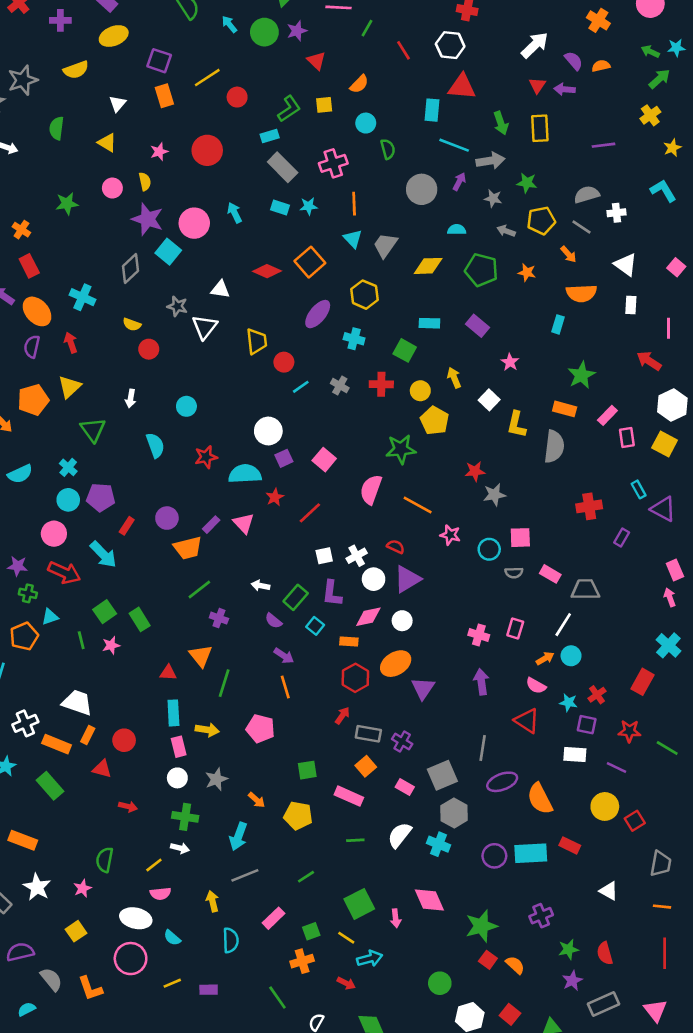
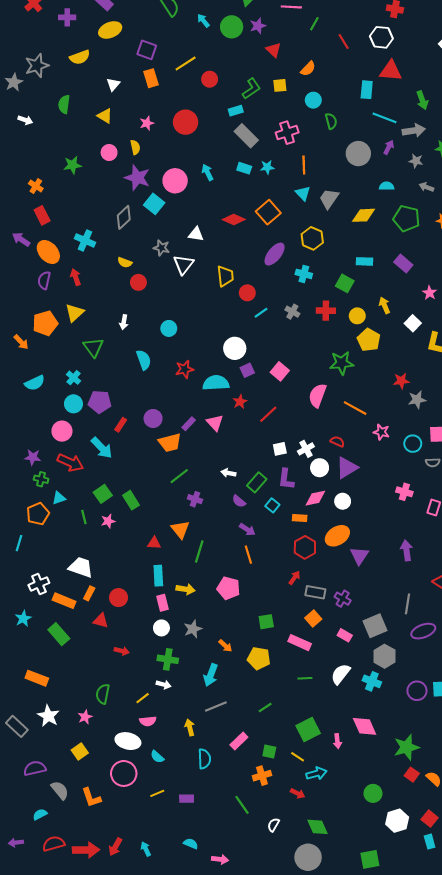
pink cross: (479, 635) -> (404, 492), moved
green square: (311, 931) -> (269, 752), turned 32

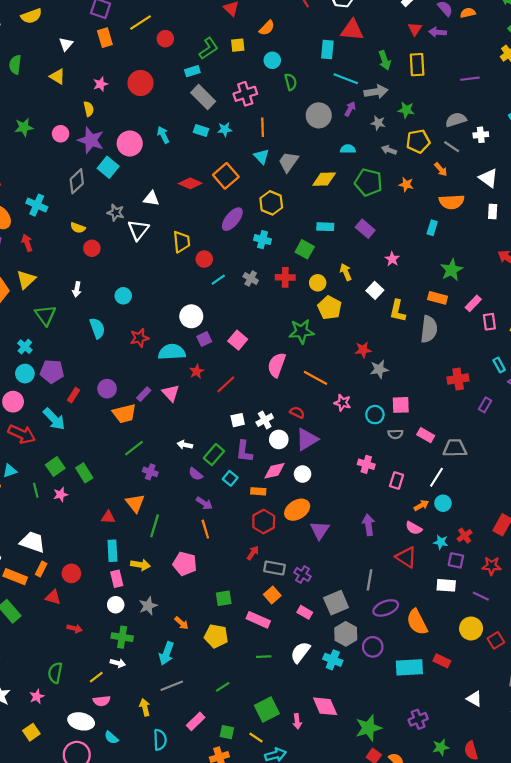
pink circle: (109, 153) -> (61, 134), moved
purple circle: (417, 691) -> (373, 647), moved

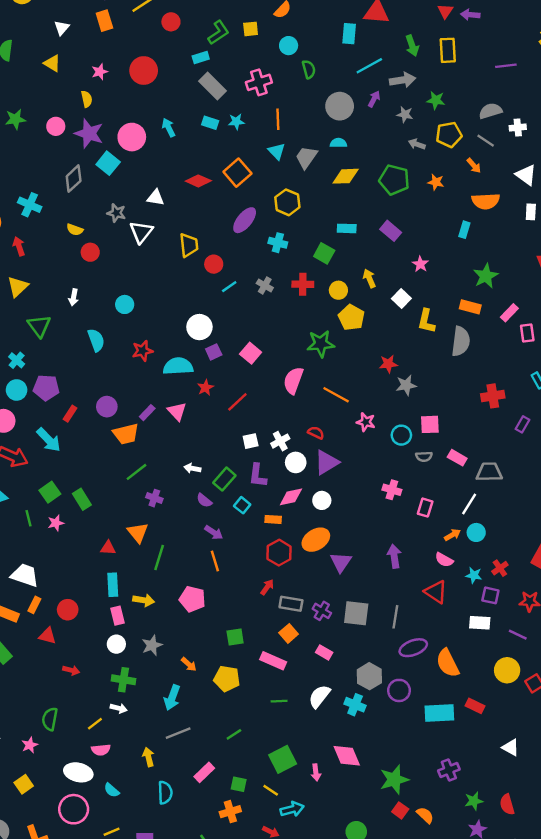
cyan line: (346, 79) -> (369, 66), turned -50
cyan semicircle: (348, 149) -> (338, 143), moved
gray square: (336, 603) -> (356, 613), moved, turned 30

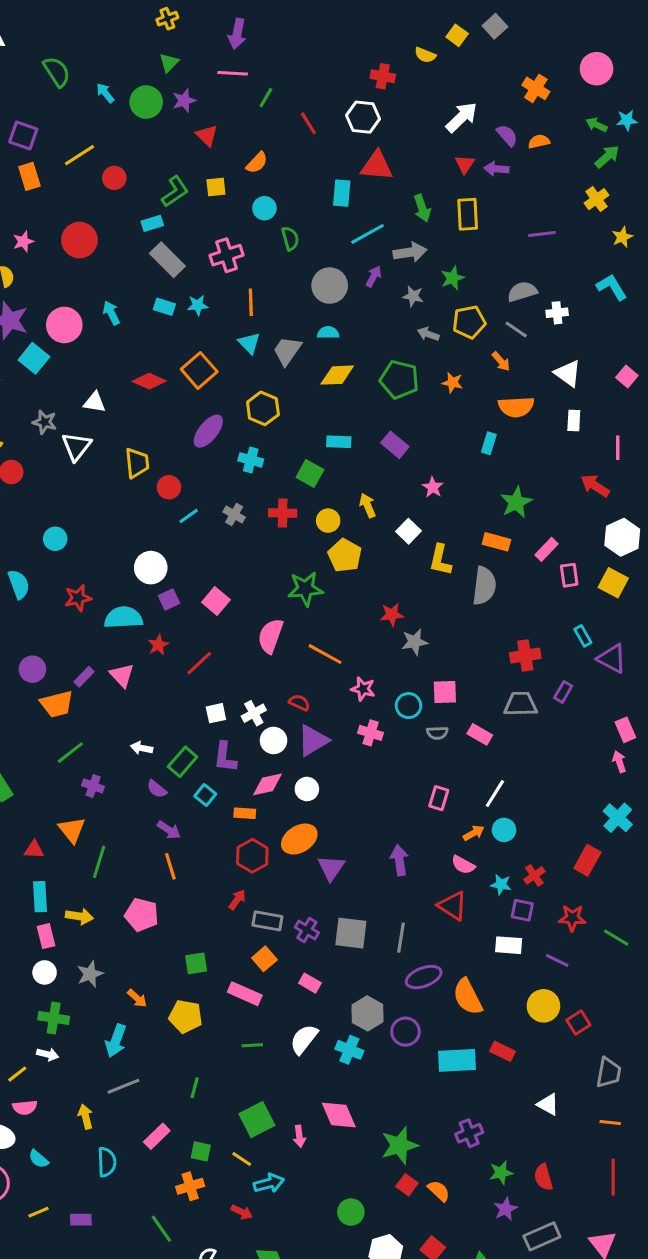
green star: (436, 100) -> (452, 278), turned -30
gray trapezoid: (489, 472) -> (521, 704), moved
pink cross: (392, 490) -> (371, 733), moved
green line: (234, 734) -> (195, 1088), turned -42

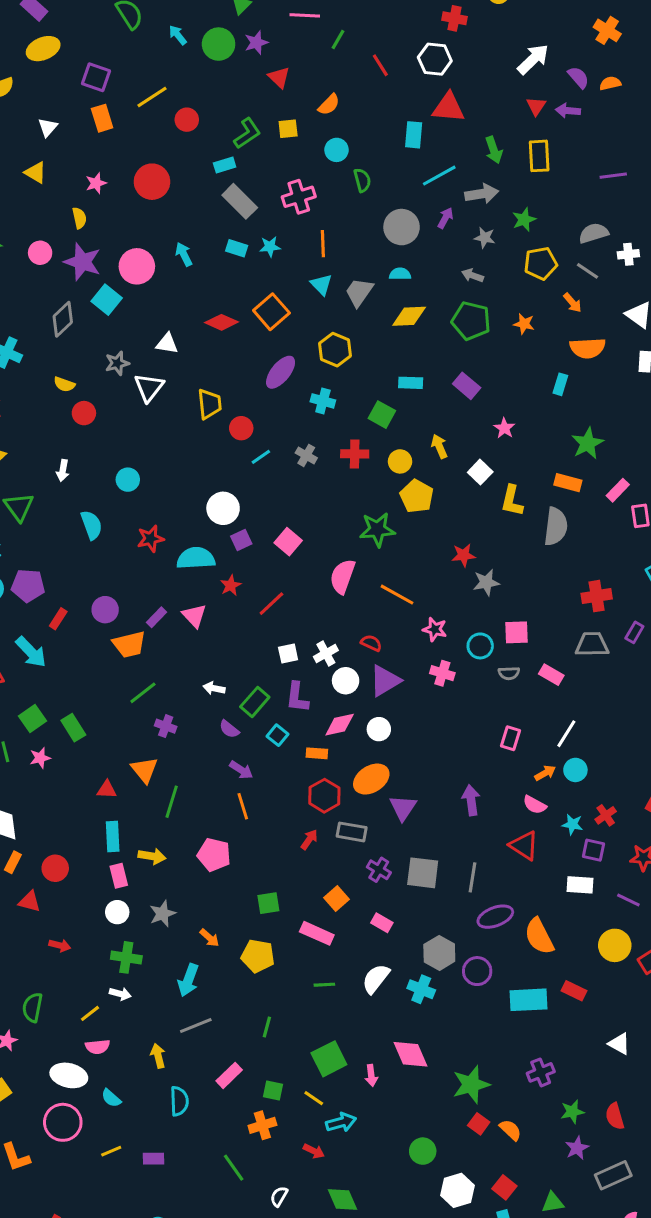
gray arrow: (428, 334) -> (473, 275), moved
gray star: (45, 422) -> (117, 363), turned -30
gray rectangle: (267, 921) -> (352, 832), moved

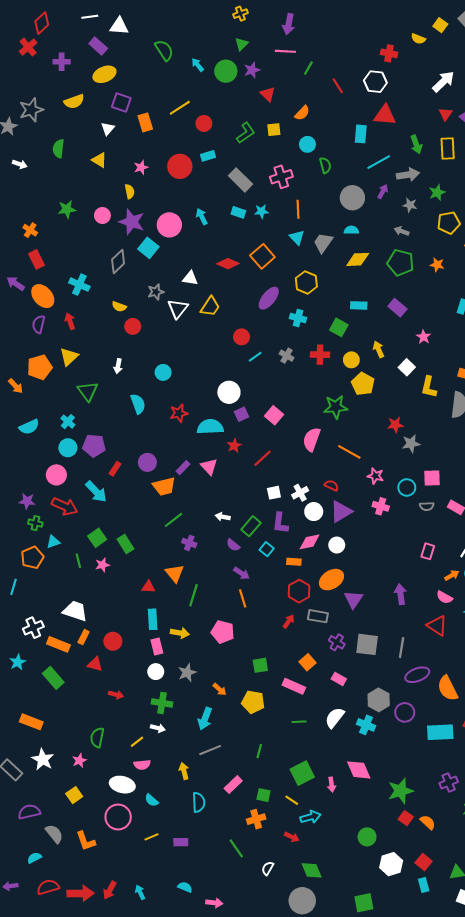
purple square: (96, 77) -> (121, 103), moved
cyan rectangle: (225, 165) -> (208, 156), moved
yellow trapezoid: (209, 404) -> (210, 307), moved, turned 40

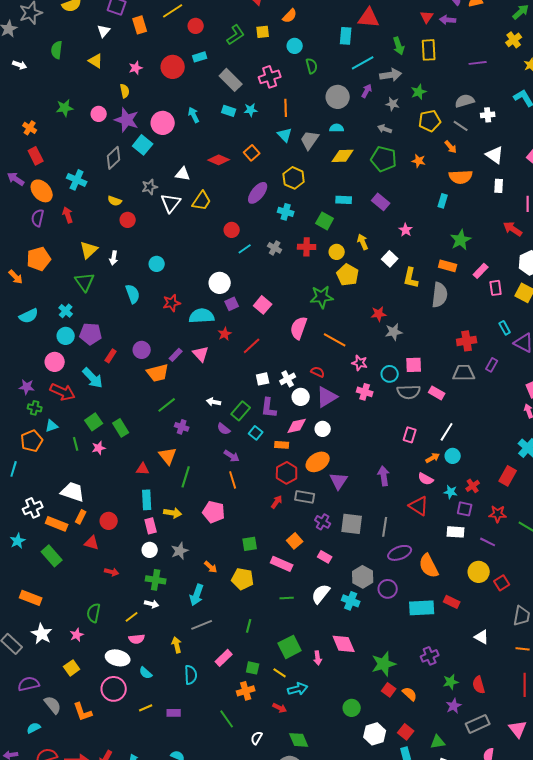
orange square: (262, 256) -> (252, 153), size x0.7
yellow triangle: (69, 357) -> (89, 250), moved
gray semicircle: (427, 506) -> (409, 392), size x1.6

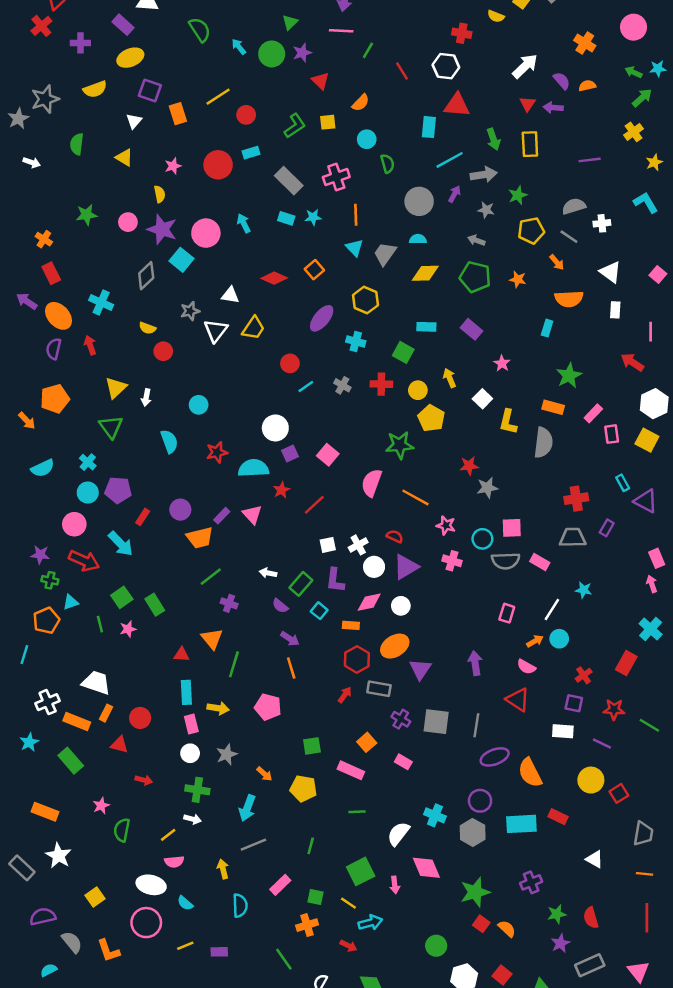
cyan star: (451, 492) -> (584, 590), moved
gray hexagon: (363, 577) -> (473, 832), moved
white semicircle: (321, 594) -> (398, 834), moved
pink star: (77, 635) -> (101, 806), moved

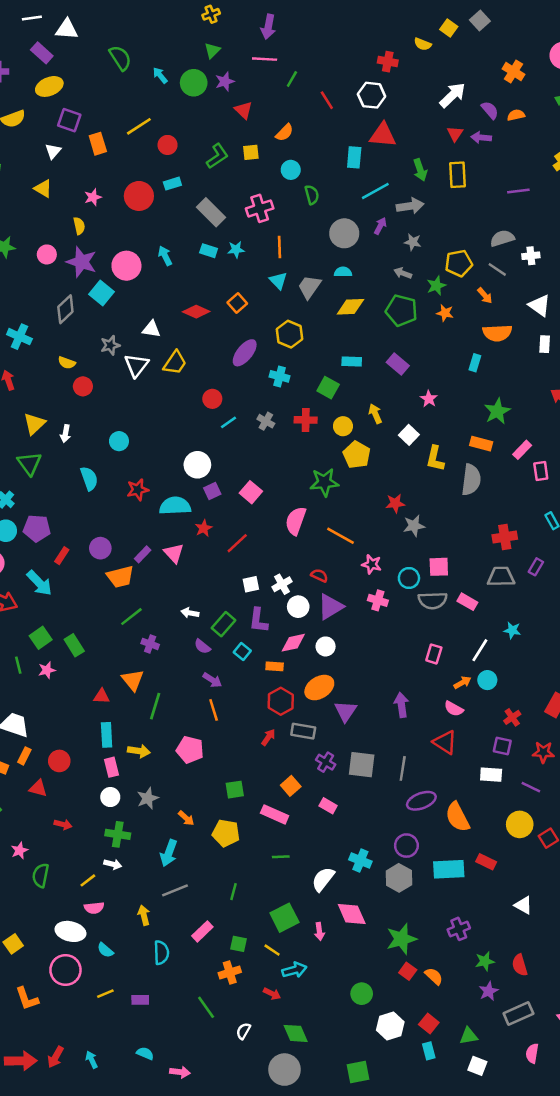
green star: (518, 195) -> (436, 286), moved

